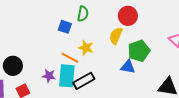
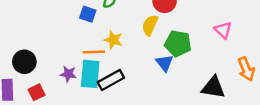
green pentagon: (139, 51) -> (178, 43), turned 30
orange line: (70, 58) -> (94, 52), turned -30
blue triangle: (128, 67) -> (165, 63), turned 42

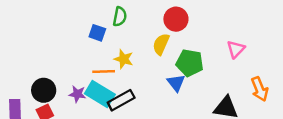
pink triangle: (223, 30) -> (236, 49), turned 30
black circle: (24, 62) -> (44, 90), moved
cyan rectangle: (90, 74) -> (100, 94), turned -64

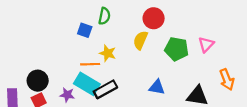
green pentagon: (190, 63) -> (177, 49), moved
blue triangle: (176, 83) -> (157, 87), moved, turned -42
purple star: (77, 94) -> (67, 95), moved

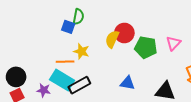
red circle: (154, 18) -> (124, 33), moved
blue square: (85, 30) -> (68, 27), moved

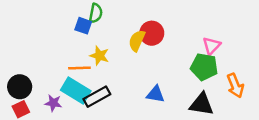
green pentagon: (146, 47) -> (204, 67), moved

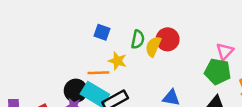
green semicircle: (96, 13) -> (138, 39), moved
black circle: (20, 87) -> (76, 91), moved

